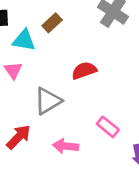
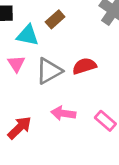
gray triangle: (48, 101) -> (49, 71), moved
pink arrow: (66, 146) -> (63, 113), moved

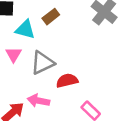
red semicircle: (84, 66) -> (67, 81), moved
pink arrow: (63, 113) -> (38, 101), moved

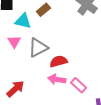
pink arrow: (38, 101) -> (57, 79), moved

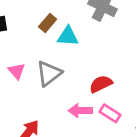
cyan triangle: (23, 21) -> (68, 36), moved
red semicircle: (58, 61) -> (101, 84), moved

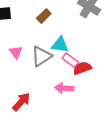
cyan triangle: (68, 36) -> (60, 45), moved
pink rectangle: (110, 113) -> (70, 60), moved

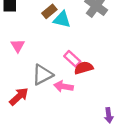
cyan triangle: (60, 45) -> (62, 19), moved
gray triangle: (41, 56) -> (42, 75), moved

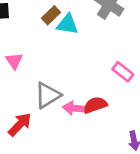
pink rectangle: (72, 59) -> (123, 72), moved
red semicircle: (84, 68) -> (95, 105), moved

